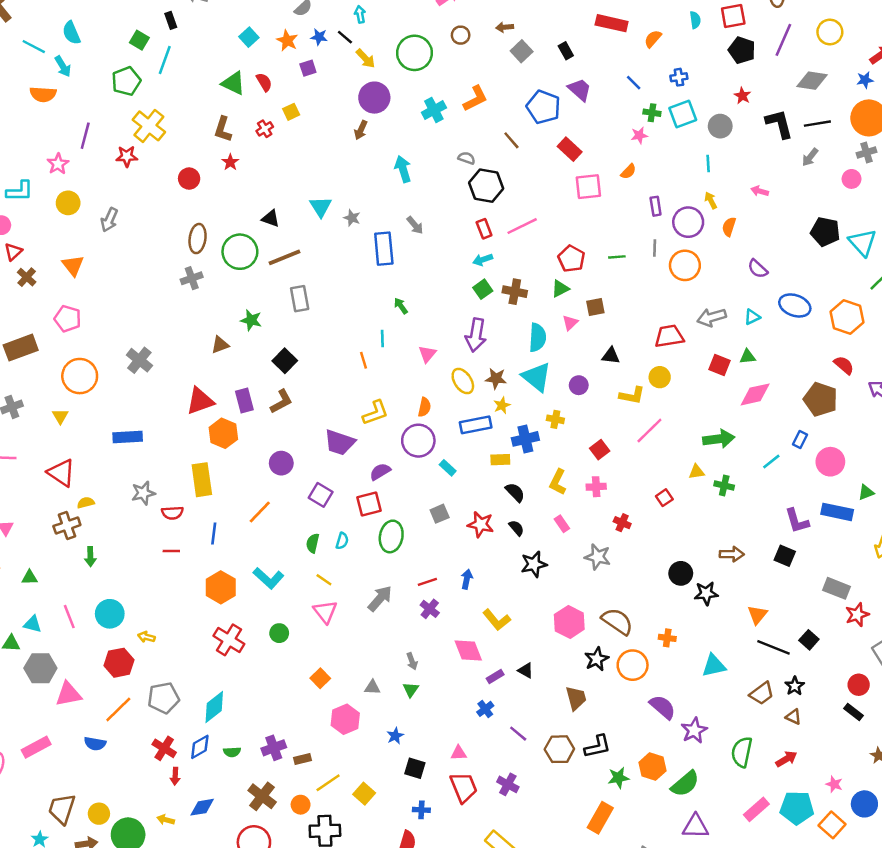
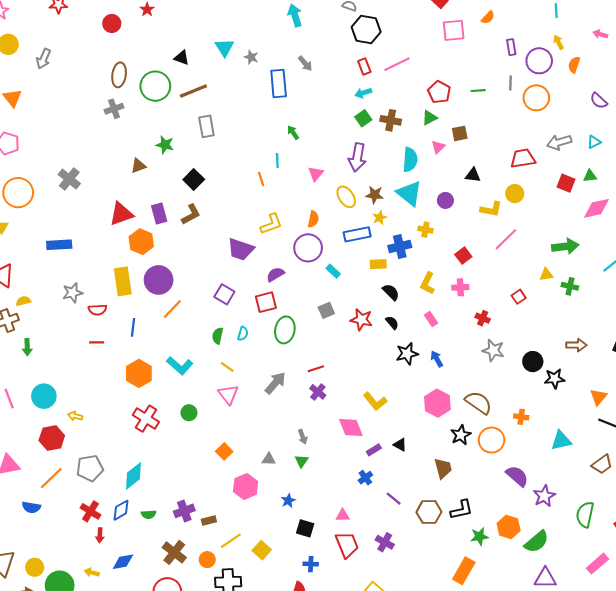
purple circle: (281, 463) -> (159, 280), moved, size x1.4
gray star: (598, 557) -> (493, 350), moved
blue arrow: (467, 579) -> (437, 359), moved, turned -42

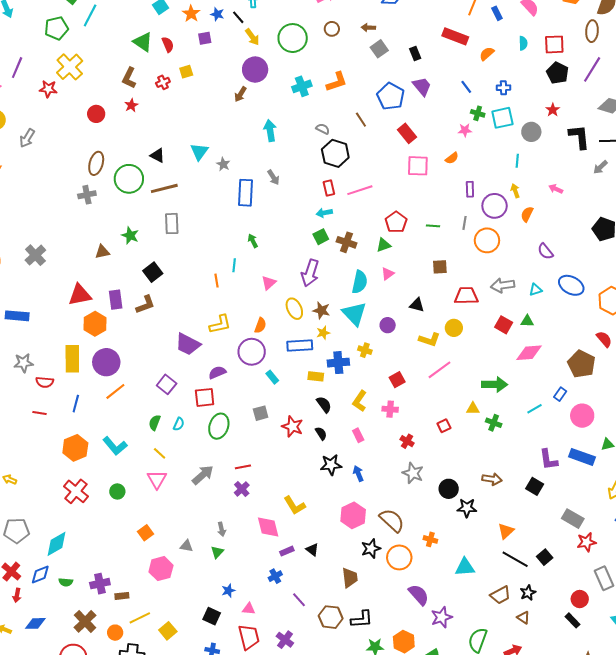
brown square: (460, 133) -> (440, 267), moved
blue star: (288, 501) -> (228, 591), moved

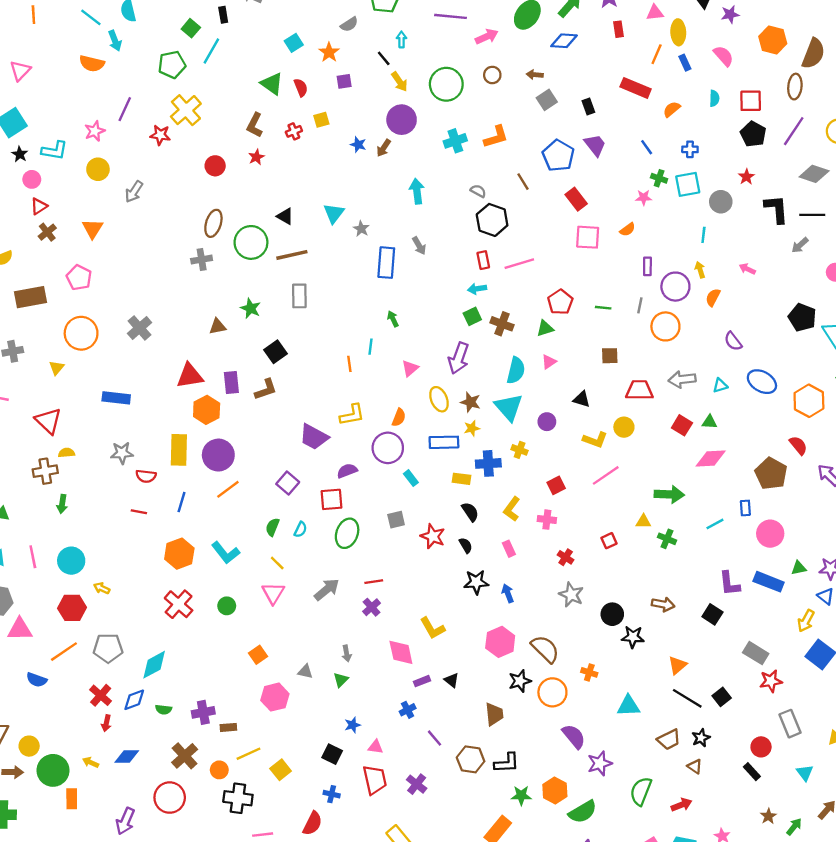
blue star: (217, 14) -> (358, 145), moved
blue rectangle: (560, 394) -> (745, 508), turned -40

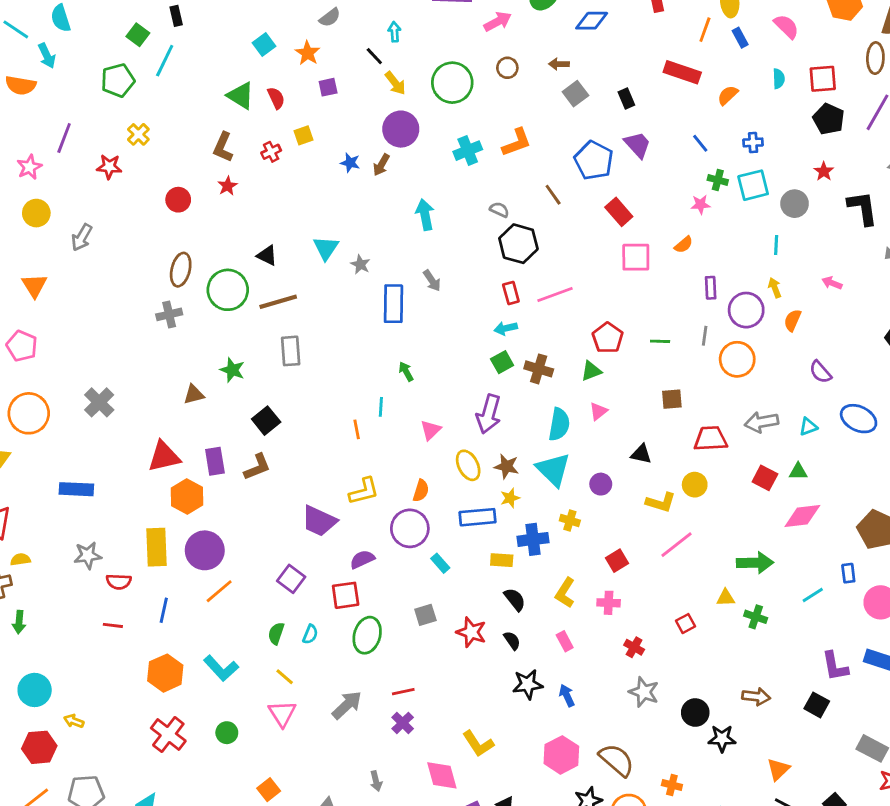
yellow cross: (186, 110) -> (138, 134), size x0.6

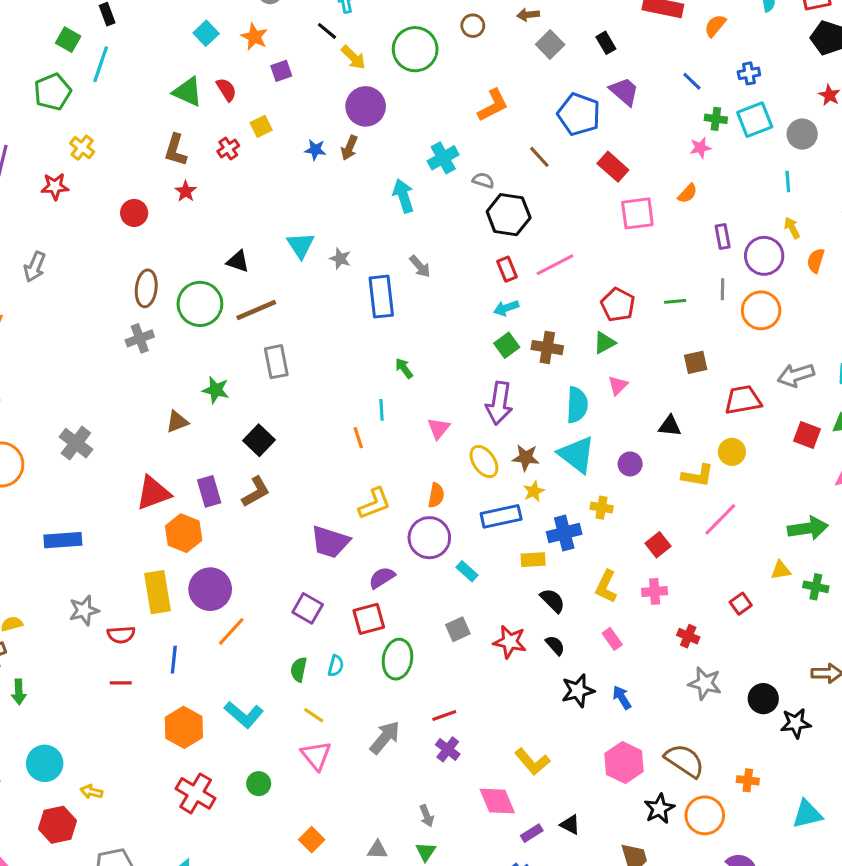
cyan cross: (468, 151) -> (443, 158), moved

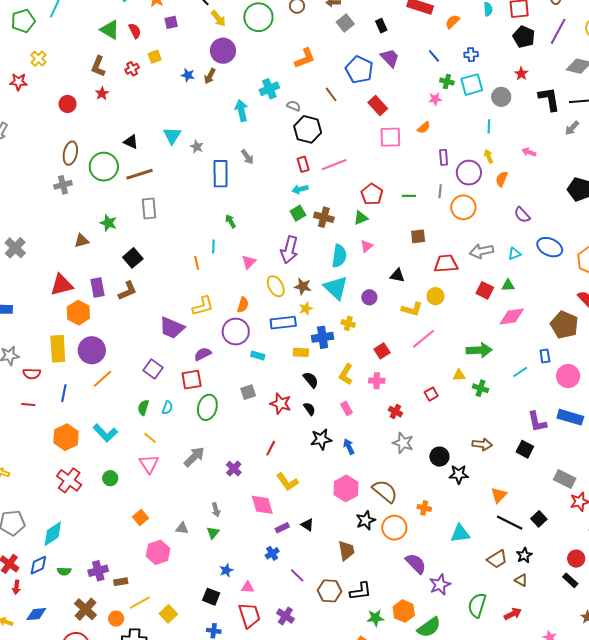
cyan rectangle: (467, 571) -> (258, 355), turned -32
red line: (444, 715) -> (271, 448), moved, turned -49

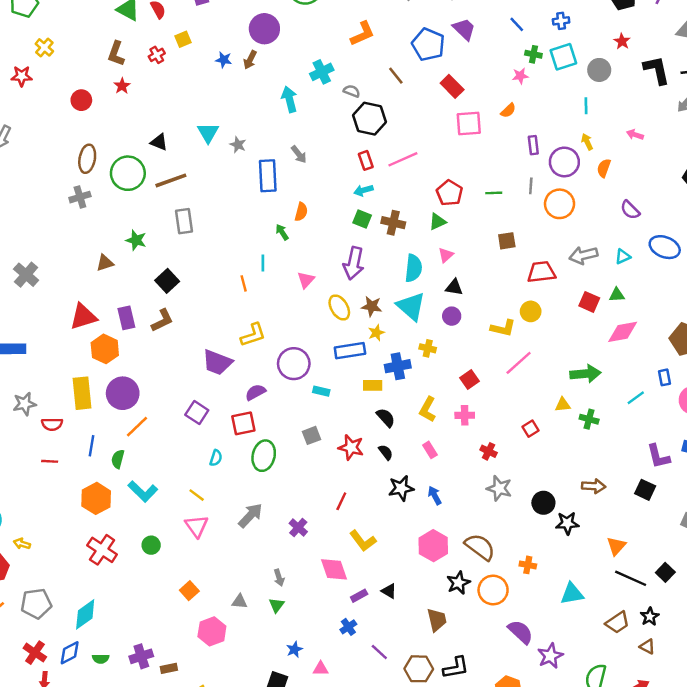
green square: (298, 213) -> (362, 219), turned -35
black triangle: (397, 276) -> (454, 287), moved
orange semicircle: (243, 305) -> (301, 212), moved
green semicircle: (143, 408) -> (118, 459), moved

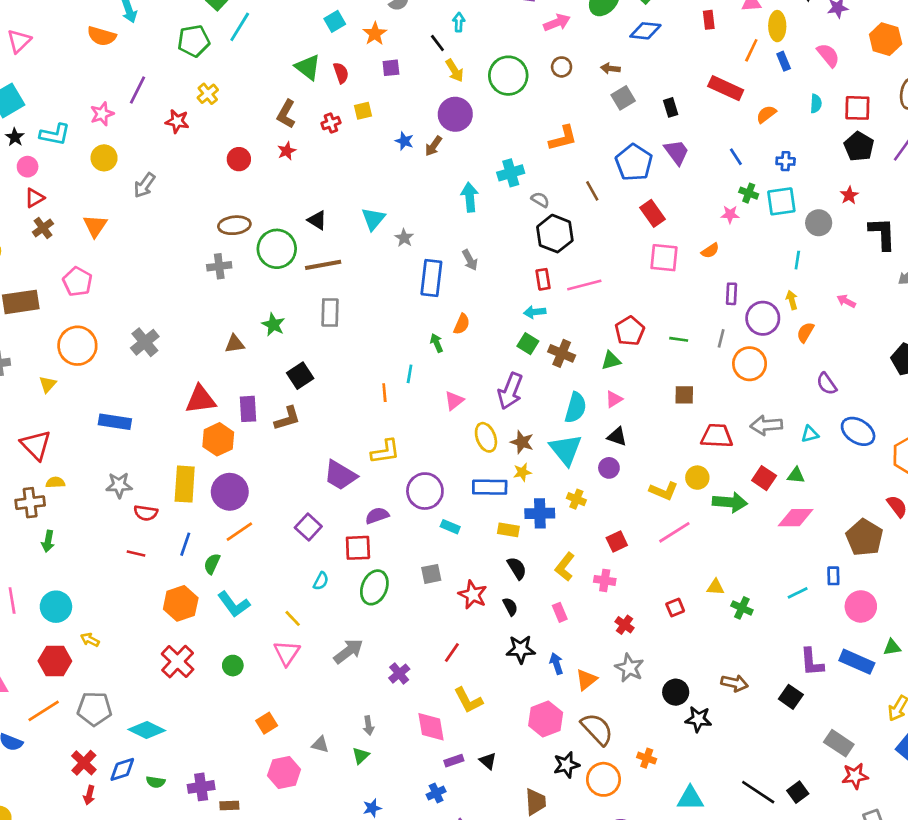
brown ellipse: (87, 159) -> (234, 225), turned 64
green arrow: (586, 374) -> (730, 502), moved
orange triangle: (616, 546) -> (586, 680), moved
cyan diamond: (85, 614) -> (147, 730), turned 52

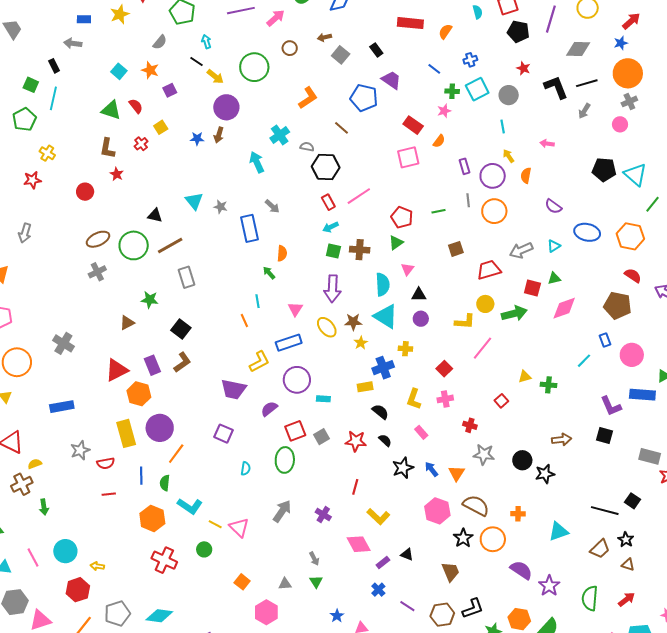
red rectangle: (652, 213) -> (413, 125), moved
blue rectangle: (490, 487) -> (289, 343), moved
red square: (358, 548) -> (295, 431), moved
yellow line: (293, 618) -> (215, 524), moved

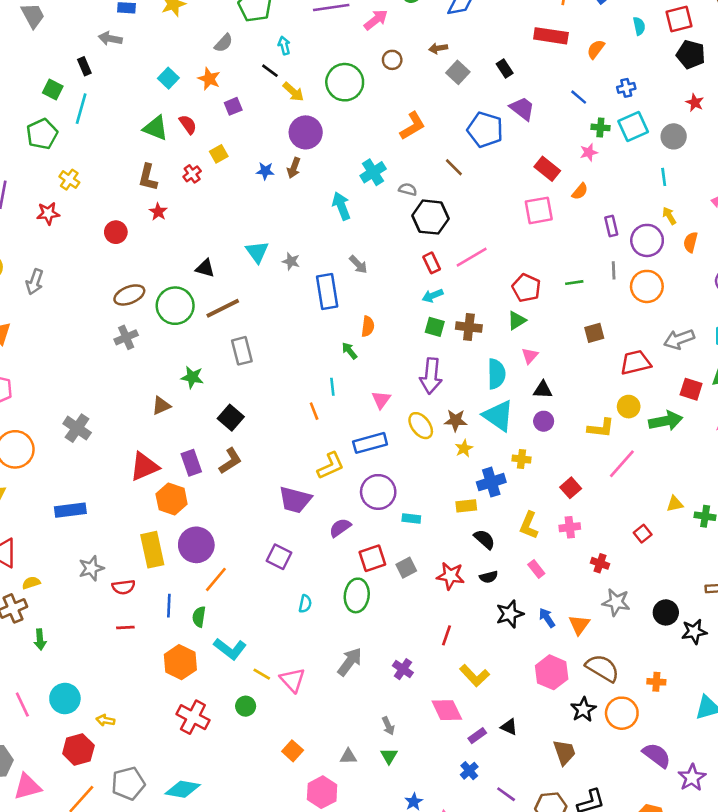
black semicircle: (385, 440) -> (489, 577), turned 120

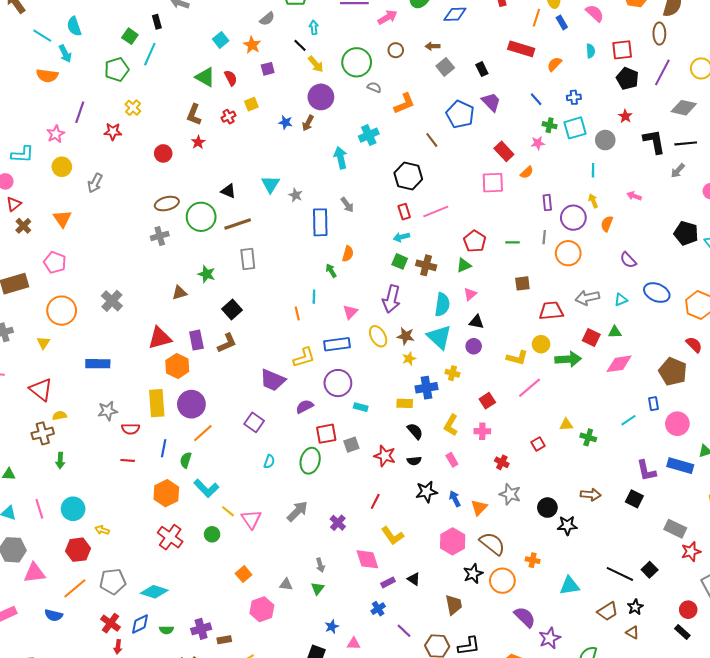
gray semicircle: (408, 189) -> (374, 87), moved

